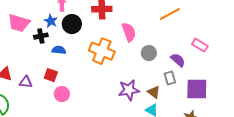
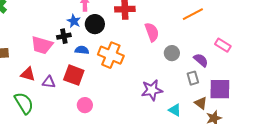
pink trapezoid: (19, 23) -> (42, 45), moved
orange cross: (102, 51) -> (111, 55), moved
red square: (51, 75) -> (74, 75), size x1.5
brown triangle: (154, 92) -> (201, 103), moved
pink circle: (62, 94) -> (85, 105), moved

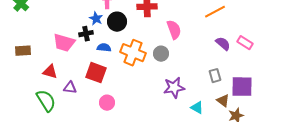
gray circle: (172, 53) -> (161, 54), moved
purple semicircle: (201, 60) -> (223, 44), moved
purple triangle: (49, 82) -> (70, 88), moved

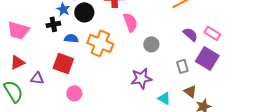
pink semicircle: (174, 30) -> (130, 22), moved
pink trapezoid: (64, 43) -> (18, 30), moved
gray circle: (161, 54) -> (151, 44), moved
red triangle: (50, 72) -> (17, 62), turned -42
purple square: (242, 87) -> (207, 58), moved, turned 30

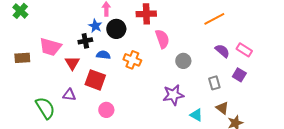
orange cross: (100, 43) -> (132, 60), size x0.7
purple square: (207, 58) -> (239, 75), size x0.6
red triangle: (17, 62) -> (72, 63), moved, turned -35

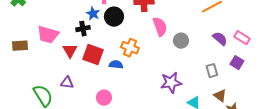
blue semicircle: (103, 55) -> (116, 65), moved
gray circle: (183, 61) -> (181, 41), moved
red square: (95, 80) -> (93, 55), moved

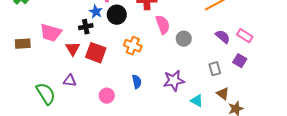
blue semicircle: (116, 65) -> (137, 82), moved, turned 72

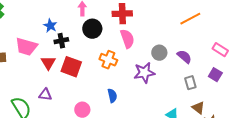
blue star: (96, 12) -> (50, 26), moved
pink semicircle: (163, 25) -> (127, 39), moved
purple semicircle: (223, 37) -> (184, 57), moved
purple star: (174, 81) -> (144, 73), moved

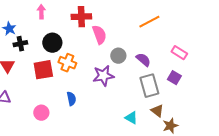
black circle: (92, 29) -> (52, 43), moved
pink semicircle: (127, 39) -> (99, 35), moved
red square: (71, 67) -> (43, 70), moved, turned -30
gray rectangle: (190, 83) -> (149, 86), size x1.6

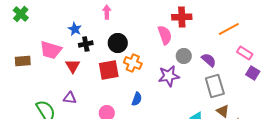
red cross: (81, 17) -> (182, 17), moved
orange line: (149, 22) -> (229, 29), moved
purple square: (174, 78) -> (253, 73), moved
blue semicircle: (71, 99) -> (137, 99), turned 32

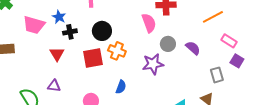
pink trapezoid: (51, 50) -> (34, 25), moved
gray rectangle: (215, 86) -> (217, 75), moved, size x0.7

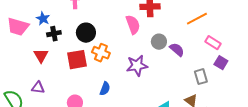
gray circle: (168, 44) -> (159, 42), moved

